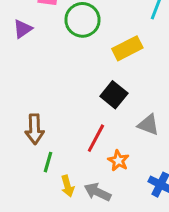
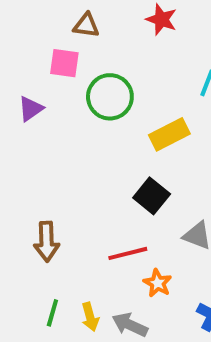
red line: (96, 138) -> (128, 253), turned 48
green line: (48, 162) -> (52, 313), moved

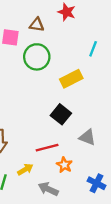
brown triangle: (86, 25) -> (37, 25), moved
yellow arrow: (90, 317) -> (25, 169), moved, turned -105

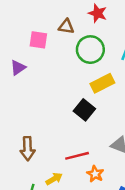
green circle: (37, 57) -> (90, 50), moved
black square: (61, 114) -> (84, 110), moved

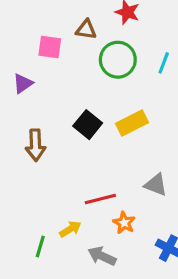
yellow rectangle: (102, 83) -> (132, 123), moved
black square: (84, 110) -> (88, 125), moved
brown arrow: (28, 149) -> (35, 145), moved

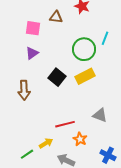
green circle: (118, 60) -> (84, 49), moved
purple triangle: (23, 83) -> (32, 53), moved
green line: (40, 246) -> (27, 154), turned 40

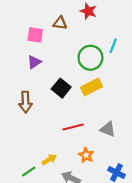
red line: (65, 124) -> (73, 127), moved

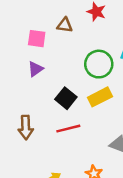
brown arrow: (25, 102) -> (26, 127), moved
red line: (73, 127) -> (68, 129), moved

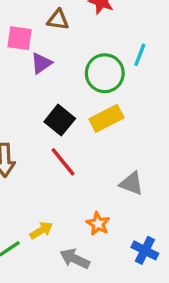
purple triangle: (35, 69) -> (41, 63), moved
red line: (68, 129) -> (63, 162), turned 65

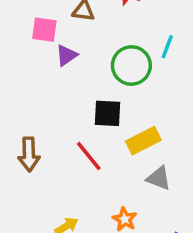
yellow rectangle: (106, 118) -> (143, 141), moved
black square: (60, 120) -> (107, 113), moved, turned -36

